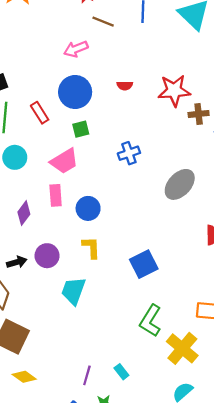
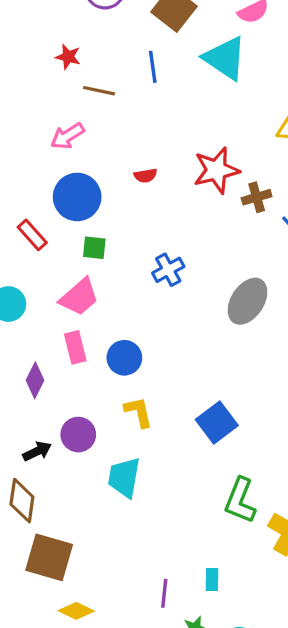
green square: (81, 129) -> (94, 248), turned 30
cyan rectangle: (121, 372) -> (212, 580), turned 49

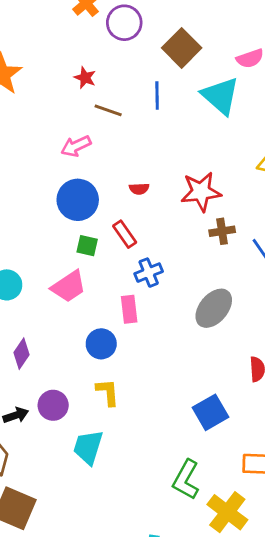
brown cross: (257, 197) -> (222, 231), moved
red rectangle: (32, 235) -> (125, 234), moved
pink rectangle: (75, 347) -> (129, 309), moved
blue square: (217, 422) -> (210, 412), moved

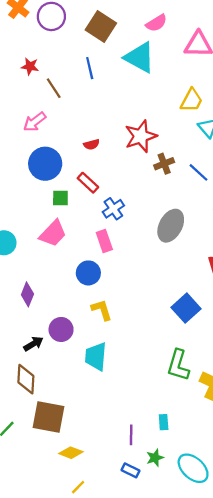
brown line: (108, 110) -> (54, 88), turned 50

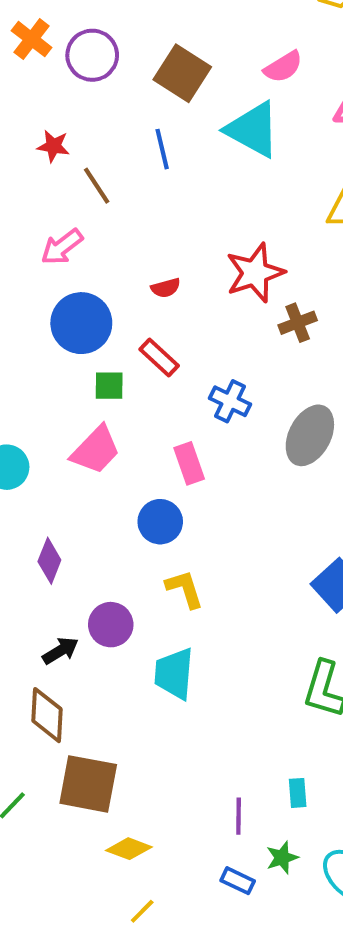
blue cross: (113, 209) -> (230, 401), moved, turned -30

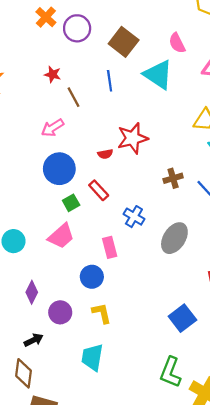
pink semicircle: (283, 67) -> (177, 43), turned 90
red star: (255, 273) -> (133, 138), moved
green square: (109, 386) -> (71, 203), turned -35
purple circle: (111, 625) -> (60, 312), moved

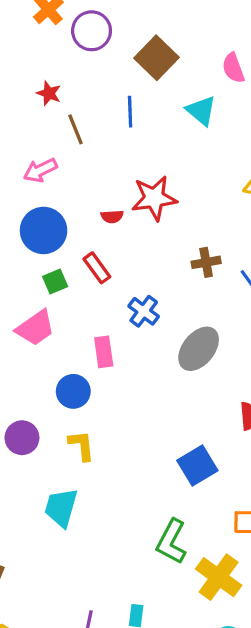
cyan triangle: (158, 75) -> (201, 111), size x0.7

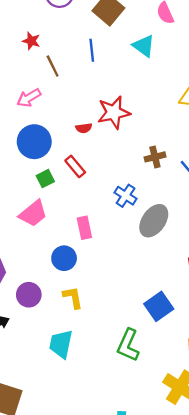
blue cross: (144, 311) -> (126, 196), moved
green L-shape: (171, 542) -> (128, 345), moved

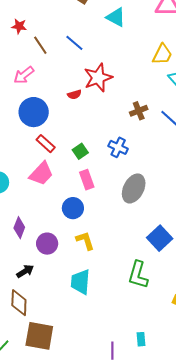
blue line: (92, 50) -> (74, 43), moved, turned -36
red rectangle: (75, 166) -> (46, 144), moved
green square: (45, 179) -> (80, 151), moved
gray ellipse: (154, 221) -> (134, 188), moved

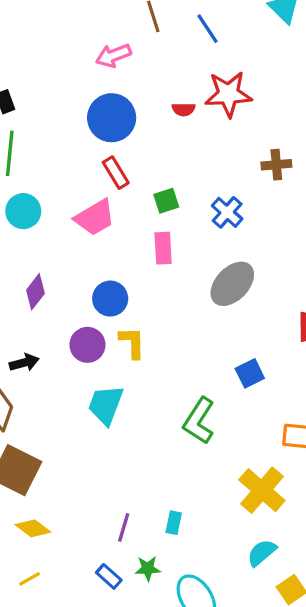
blue circle: (73, 208) -> (110, 299), moved
blue square: (160, 238) -> (250, 373), size x0.7
purple circle: (47, 244) -> (87, 345), moved

